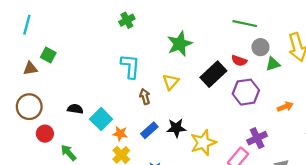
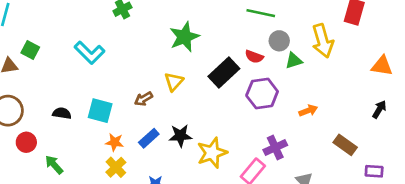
cyan L-shape: (130, 66) -> (90, 53), moved, turned 130
brown arrow: (145, 97) -> (144, 99), turned -104
cyan square: (101, 119) -> (100, 111), moved, turned -30

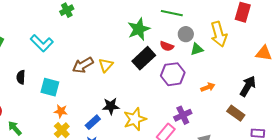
green star: (184, 37) -> (139, 29), moved
brown arrow: (144, 99) -> (83, 65), moved, size x1.5
black arrow: (379, 109) -> (248, 86), moved, size x1.5
black semicircle: (62, 113) -> (21, 77), moved, turned -96
blue rectangle: (149, 138) -> (93, 122), moved

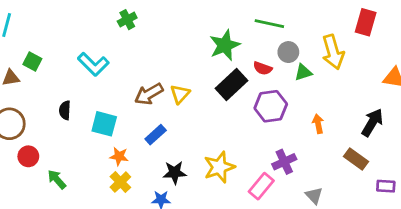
orange arrow: (208, 87) -> (318, 124), turned -80
black star: (111, 106) -> (175, 173), moved
blue rectangle: (93, 122) -> (156, 135), moved

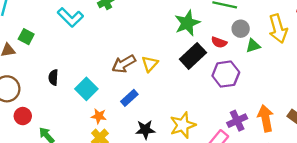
cyan L-shape: (93, 64) -> (70, 17), moved
cyan square: (104, 124) -> (86, 89), turned 30
orange arrow: (318, 124) -> (266, 118), moved, size x1.6

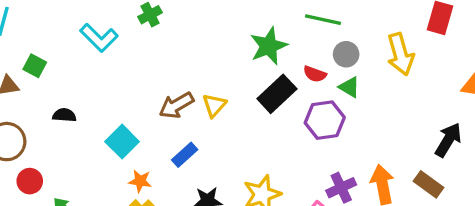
green triangle: (253, 46) -> (349, 87), moved, turned 49
black semicircle: (53, 77) -> (64, 115), moved, turned 91

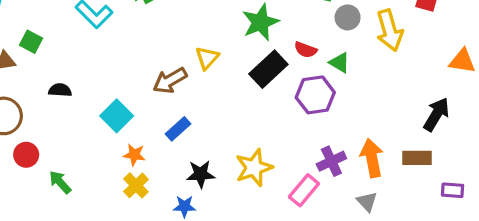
gray circle: (346, 54) -> (348, 17), moved
yellow triangle: (214, 105) -> (207, 58), moved
brown rectangle: (428, 184) -> (417, 158), turned -36

